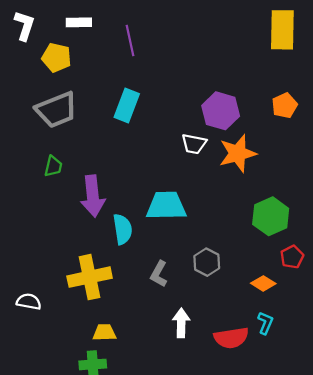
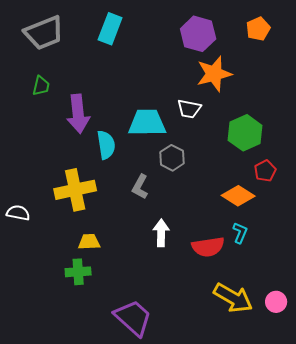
white trapezoid: (194, 144) -> (189, 109), moved
gray hexagon: (207, 262) -> (172, 158), moved
orange diamond: (263, 283) -> (238, 196), size x1.4

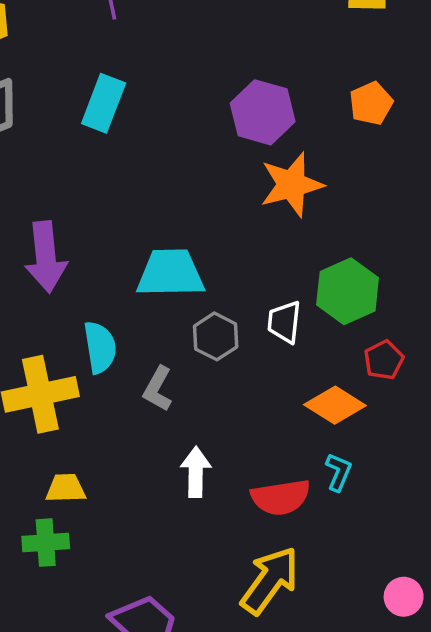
white trapezoid: (189, 109) -> (284, 322), moved, turned 85
cyan semicircle: (106, 145) -> (100, 347), moved
yellow arrow: (233, 298) -> (270, 580), moved, turned -84

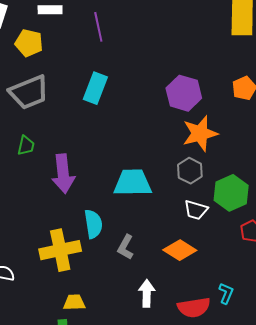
white trapezoid: (284, 322) -> (196, 210), turned -80
gray hexagon: (216, 336) -> (190, 171), moved
orange diamond: (335, 405) -> (180, 250), moved

